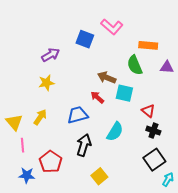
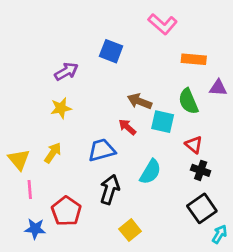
pink L-shape: (112, 27) -> (163, 24), moved
green semicircle: (135, 65) -> (188, 101), moved

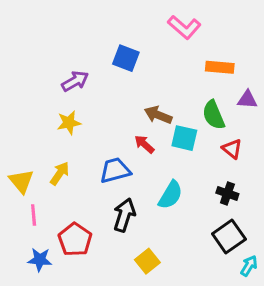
red triangle: (194, 145) -> (232, 149), moved

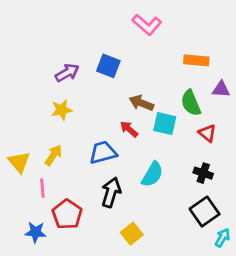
pink L-shape: (184, 27) -> (147, 25), moved
blue square: (126, 58) -> (108, 66), moved
pink line: (34, 215) -> (42, 188), moved

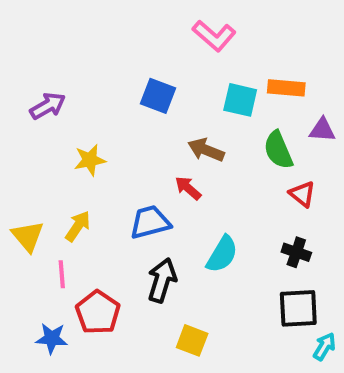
purple arrow: (67, 73) -> (48, 106), moved
cyan square: (165, 124) -> (240, 100), moved
black square: (205, 212) -> (298, 308), turned 32
yellow square: (132, 234) -> (192, 340), turned -30

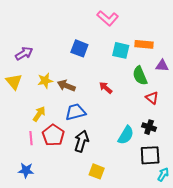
brown arrow: (206, 150) -> (66, 86), moved
red arrow: (188, 188) -> (106, 88), moved
yellow triangle: (28, 236) -> (14, 82), moved
cyan semicircle: (222, 254) -> (126, 135), moved
red pentagon: (98, 312) -> (53, 135), moved

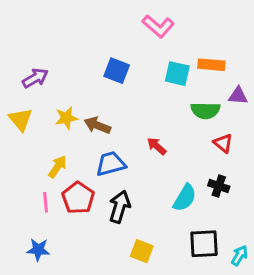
green semicircle: (140, 76) -> (205, 111), turned -66
red arrow: (106, 88) -> (157, 146), moved
black square: (150, 155) -> (204, 244), moved

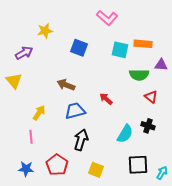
yellow star: (66, 118) -> (45, 31), moved
red pentagon: (78, 198) -> (57, 165), moved

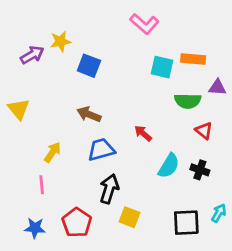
blue square: (79, 48) -> (89, 66), moved
purple arrow: (24, 53) -> (32, 55), moved
cyan semicircle: (125, 134) -> (169, 166), moved
yellow square: (96, 170) -> (130, 217), moved
cyan arrow: (162, 173) -> (219, 213), moved

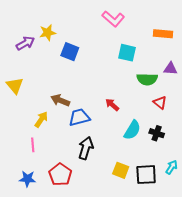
orange rectangle: (193, 59) -> (163, 34), moved
brown arrow: (89, 114) -> (60, 100), moved
yellow square: (130, 217) -> (121, 170), moved

